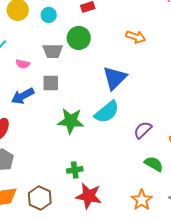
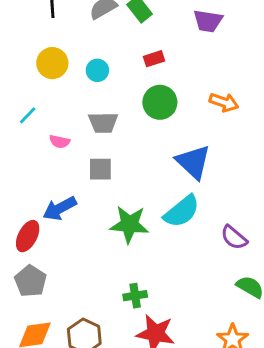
green circle: (79, 38) -> (160, 102), moved
blue triangle: (115, 78) -> (193, 162), turned -32
blue arrow: (23, 96) -> (60, 208), moved
purple semicircle: (143, 130) -> (234, 238), turned -96

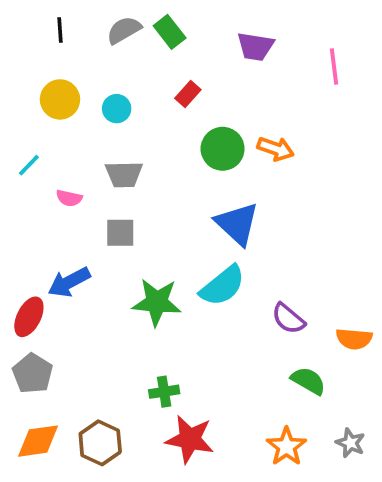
red rectangle: (154, 59) -> (188, 94), turned -30
green circle: (160, 102) -> (223, 149), moved

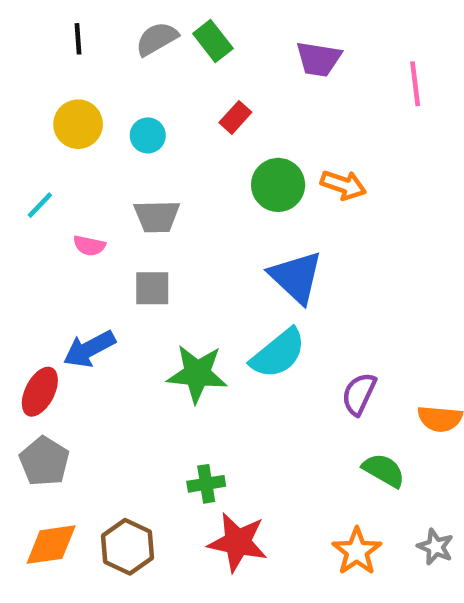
purple semicircle: (288, 319) -> (359, 394), turned 75

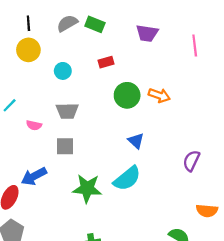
green rectangle: (213, 41) -> (95, 24), turned -30
red rectangle: (235, 117) -> (106, 62), turned 32
yellow circle: (78, 124) -> (28, 50), moved
blue triangle: (296, 277) -> (136, 141), size x0.6
purple semicircle: (359, 394) -> (191, 161), moved

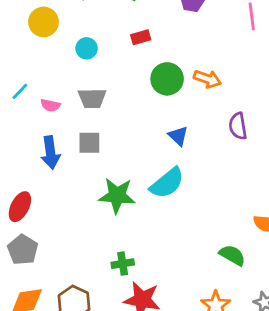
pink semicircle: (34, 125) -> (50, 105), moved
purple semicircle: (191, 161) -> (238, 126), moved, turned -35
blue arrow: (34, 176) -> (50, 152), moved, turned -70

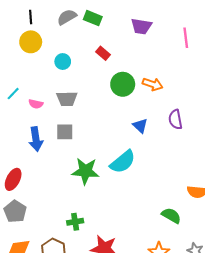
red rectangle: (141, 37) -> (103, 53), turned 56
blue triangle: (178, 136) -> (140, 126), moved
green cross: (123, 264) -> (75, 222), moved

